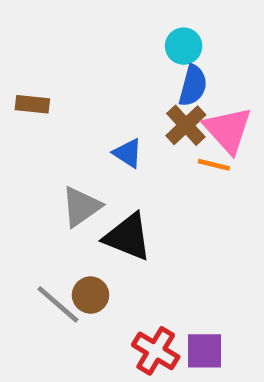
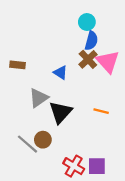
brown rectangle: (32, 104) -> (18, 65), moved
orange line: (214, 165) -> (101, 111), moved
black triangle: (128, 237) -> (60, 112), turned 50

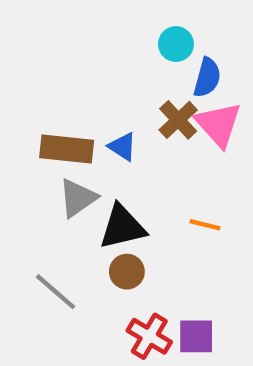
blue semicircle: (91, 41) -> (207, 78), moved
brown rectangle: (18, 65) -> (67, 149), moved, size x1.6
black triangle: (60, 112) -> (122, 227), turned 35
brown circle: (43, 140) -> (127, 272), moved

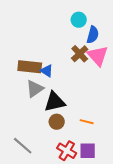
blue triangle: (122, 147) -> (47, 71), moved
orange line: (205, 225) -> (87, 122), moved
gray line: (55, 292) -> (23, 146), moved

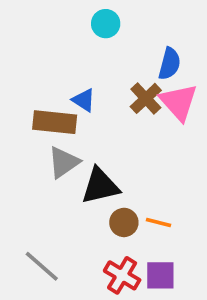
cyan circle: (79, 20) -> (106, 24), moved
blue triangle: (47, 71) -> (84, 100), moved
brown circle: (57, 122) -> (124, 222), moved

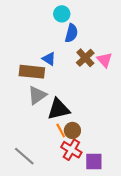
blue semicircle: (169, 64) -> (71, 33), moved
pink triangle: (179, 102) -> (105, 60), size x0.7
orange line: (159, 222) -> (61, 130), moved, turned 48
red cross: (122, 275) -> (71, 150), moved

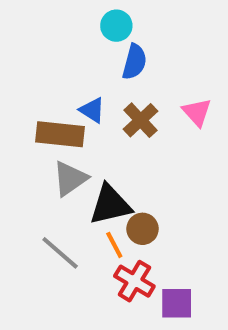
brown cross: (85, 58) -> (140, 120), moved
brown circle: (72, 130) -> (143, 229), moved
gray line: (24, 156) -> (60, 253), moved

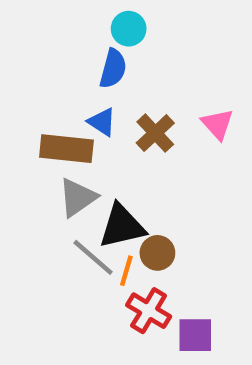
blue semicircle: (134, 62) -> (113, 69), moved
orange line: (114, 245) -> (126, 271), turned 44
gray line: (60, 253) -> (93, 257), moved

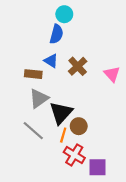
pink triangle: (217, 124) -> (112, 74), moved
brown rectangle: (66, 149) -> (33, 74), size x0.7
black triangle: (122, 226) -> (61, 113), turned -35
gray line: (93, 257) -> (33, 131), moved

